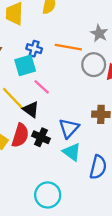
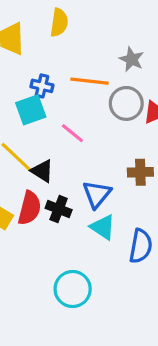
pink line: (42, 87) -> (72, 133), moved

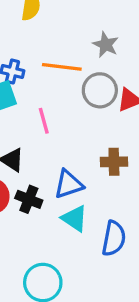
pink line: (72, 133) -> (44, 121), turned 35
blue triangle: (97, 194) -> (69, 184), turned 32

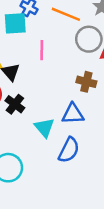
brown cross: (114, 162) -> (86, 82), moved
blue triangle: (69, 184) -> (73, 114), moved

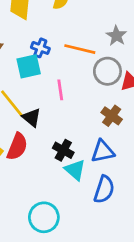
brown cross: (86, 82) -> (112, 116), turned 30
black cross: (15, 104) -> (63, 150), moved

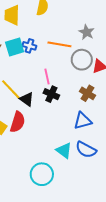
cyan square: (29, 66) -> (15, 47), moved
black cross: (63, 150) -> (51, 94), moved
cyan triangle: (75, 170) -> (64, 150), moved
blue semicircle: (104, 189) -> (86, 150), turned 105

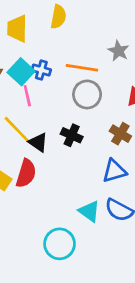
cyan square: (15, 47) -> (21, 72), turned -30
gray circle: (82, 60) -> (87, 94), moved
pink line: (47, 77) -> (27, 96), moved

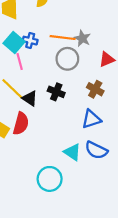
gray star: (119, 51) -> (82, 38), moved

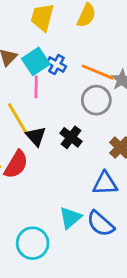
cyan triangle: (72, 152) -> (70, 218), turned 30

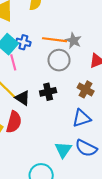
black cross: (71, 137) -> (48, 92), turned -35

